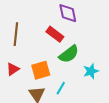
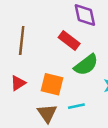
orange square: (41, 70) -> (52, 84), turned 30
cyan line: (61, 88) -> (76, 106), turned 48

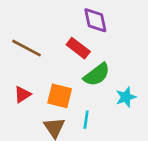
brown line: (22, 41) -> (26, 48), turned -68
cyan line: (76, 106) -> (86, 120), turned -70

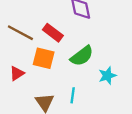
red rectangle: (78, 48) -> (53, 33), moved
orange square: (60, 96) -> (44, 58), moved

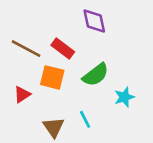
cyan line: (73, 95) -> (85, 119), turned -35

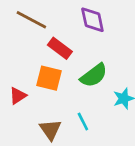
brown line: (26, 49) -> (31, 20), moved

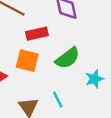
red rectangle: (60, 48) -> (37, 34), turned -50

